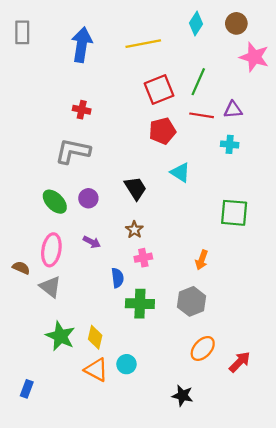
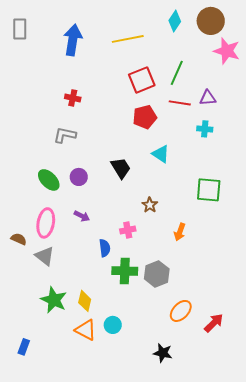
brown circle: (236, 23) -> (211, 21), size x1.4
gray L-shape: (73, 151) -> (65, 135), size x0.7
brown star: (134, 230) -> (150, 205), moved
gray hexagon: (192, 301) -> (157, 274), moved

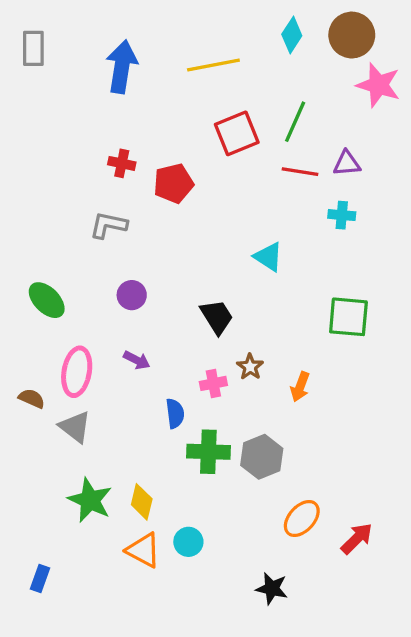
red pentagon: (145, 117) -> (173, 183), moved
black trapezoid: (121, 168) -> (217, 317), moved
green ellipse: (49, 180) -> (47, 300), moved
brown star: (150, 205) -> (250, 367), moved

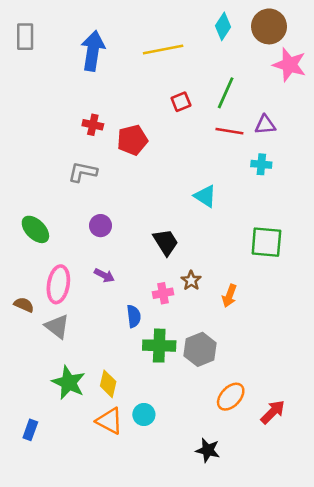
red square: (237, 133) -> (181, 102), size x0.6
blue rectangle: (40, 579) -> (30, 430), moved

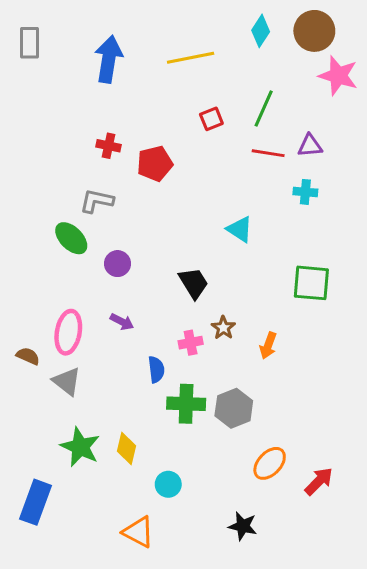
green ellipse: (35, 229) -> (71, 238), moved
orange triangle: (109, 421) -> (138, 532), moved
blue rectangle: (30, 430) -> (35, 502), size x1.8

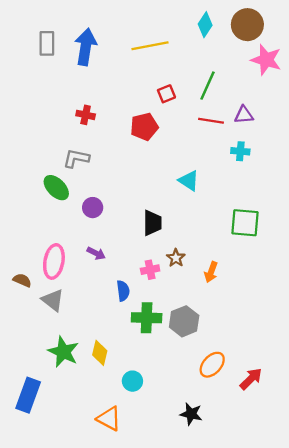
gray rectangle: (30, 43) -> (47, 43), moved
red pentagon: (155, 164) -> (144, 127), moved
black trapezoid: (194, 283) -> (152, 223), turned 32

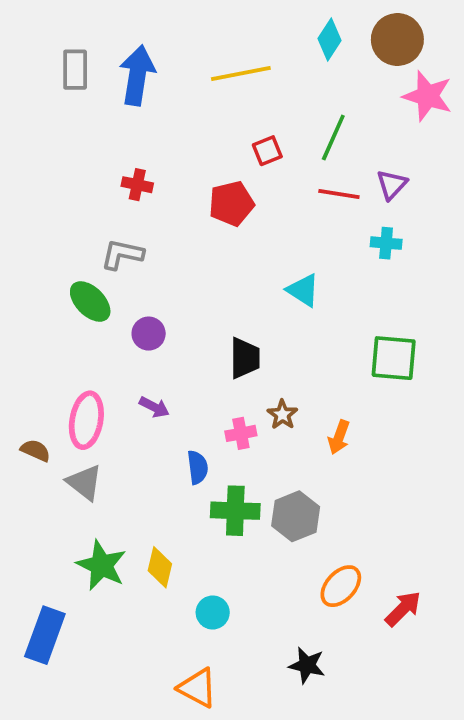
purple triangle: (244, 115) -> (392, 185), turned -42
orange triangle: (109, 419) -> (198, 688), moved

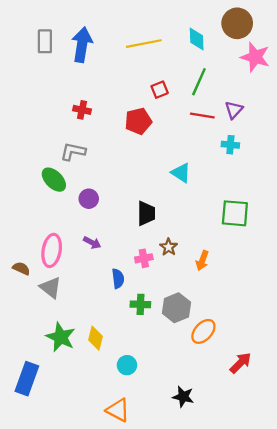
cyan diamond: (330, 40) -> (197, 39), moved, turned -35
green cross: (235, 511) -> (140, 304), size x0.7
orange ellipse: (341, 586) -> (203, 331), moved

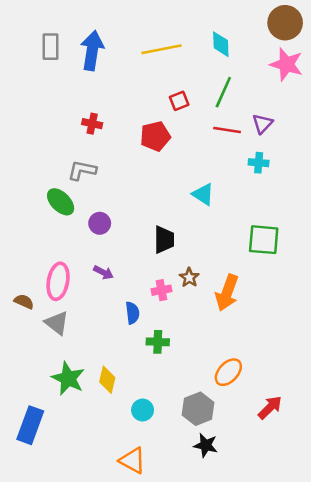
brown circle: (237, 23) -> (285, 23), moved
orange arrow: (202, 261) -> (227, 293), size x1.6
gray hexagon: (176, 308) -> (198, 409), moved

